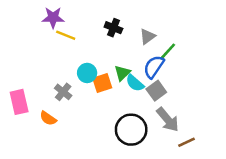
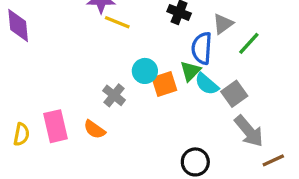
blue semicircle: (154, 67) -> (202, 48), moved, turned -30
pink rectangle: (19, 102) -> (55, 126), moved
black circle: (131, 130) -> (195, 162), moved, size x0.7

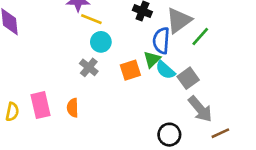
gray triangle: (223, 24) -> (179, 20), size x1.5
cyan circle: (145, 71) -> (101, 42), moved
gray cross: (114, 95) -> (89, 67), moved
orange semicircle: (95, 129) -> (73, 108), turned 54
black circle: (195, 162) -> (169, 135), moved

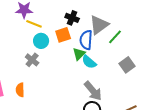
orange square: (130, 70) -> (63, 35), moved
gray square: (188, 78) -> (127, 65), moved
gray arrow: (200, 109) -> (93, 91), moved

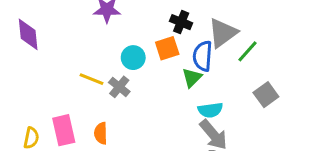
yellow line: (34, 24) -> (91, 79), moved
cyan semicircle: (89, 62) -> (210, 110), moved, turned -49

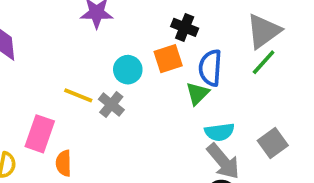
gray triangle: (223, 33) -> (264, 31), moved
gray square: (266, 95) -> (273, 143), moved
pink rectangle: (64, 130) -> (40, 134), moved, turned 32
orange semicircle: (101, 133) -> (64, 163), moved

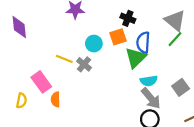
gray triangle: (264, 31) -> (175, 21), turned -45
green triangle: (198, 93) -> (136, 58), size x1.5
pink rectangle: (40, 134) -> (41, 82), turned -55

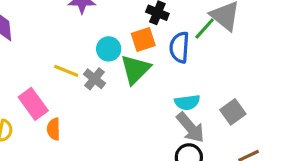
green line: (175, 39) -> (205, 28), moved
green triangle: (136, 58) -> (135, 69), moved

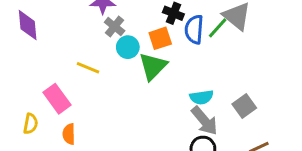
blue semicircle: (179, 47) -> (194, 29), moved
gray cross: (94, 79) -> (115, 26), moved
orange semicircle: (54, 129) -> (69, 134), moved

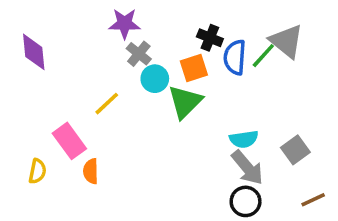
yellow line: (88, 68) -> (107, 104), turned -65
orange semicircle: (69, 134) -> (91, 171), moved

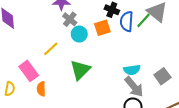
green triangle: (185, 102) -> (80, 70), moved

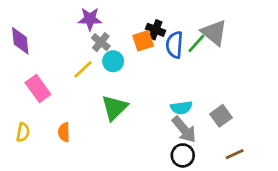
orange square: (102, 28) -> (143, 41), moved
yellow line: (51, 49) -> (83, 69), moved
pink rectangle: (29, 71) -> (38, 89), moved

